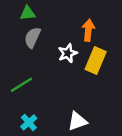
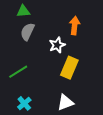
yellow rectangle: (96, 61) -> (69, 68), moved

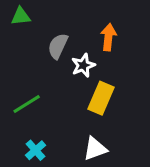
green triangle: (23, 11) -> (21, 16), moved
gray semicircle: (27, 32) -> (58, 46), moved

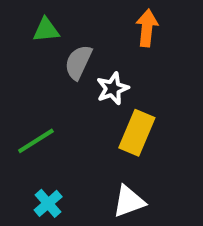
green triangle: (21, 16) -> (46, 30), moved
orange arrow: (108, 37) -> (147, 28), moved

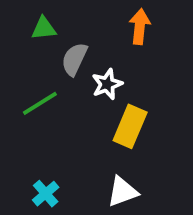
green line: (36, 141) -> (40, 103), moved

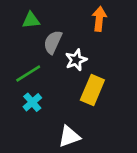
white triangle: (122, 192) -> (69, 136), moved
cyan cross: (46, 194) -> (32, 102), moved

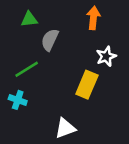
white star: (76, 60) -> (106, 56), moved
cyan cross: (32, 102) -> (18, 100), moved, turned -30

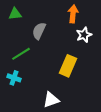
green triangle: (29, 19) -> (15, 14), moved
white star: (106, 56) -> (84, 35), moved

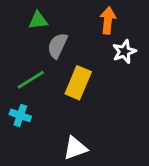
green triangle: (15, 14) -> (38, 20), moved
yellow rectangle: (68, 66) -> (78, 83), moved

